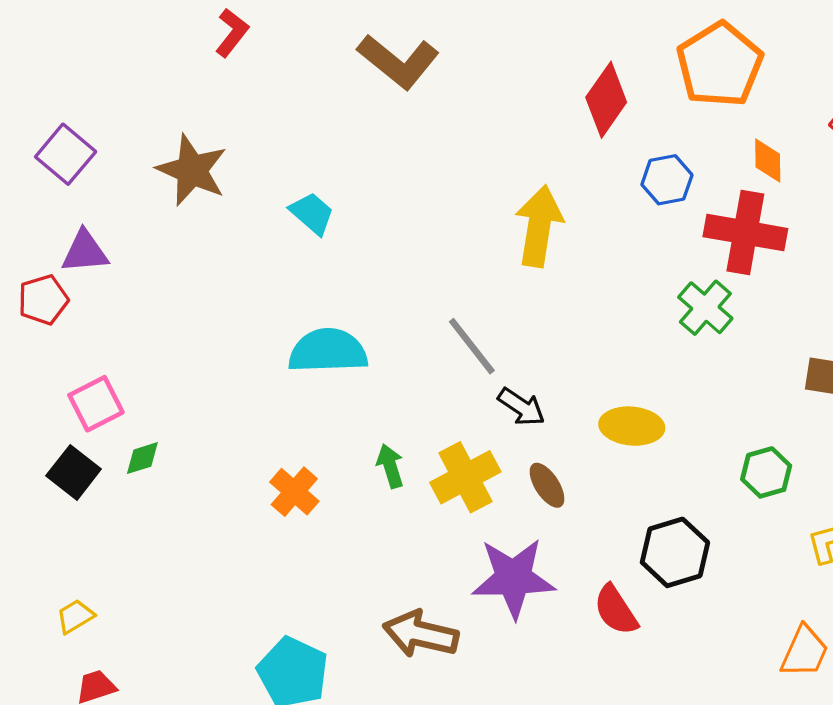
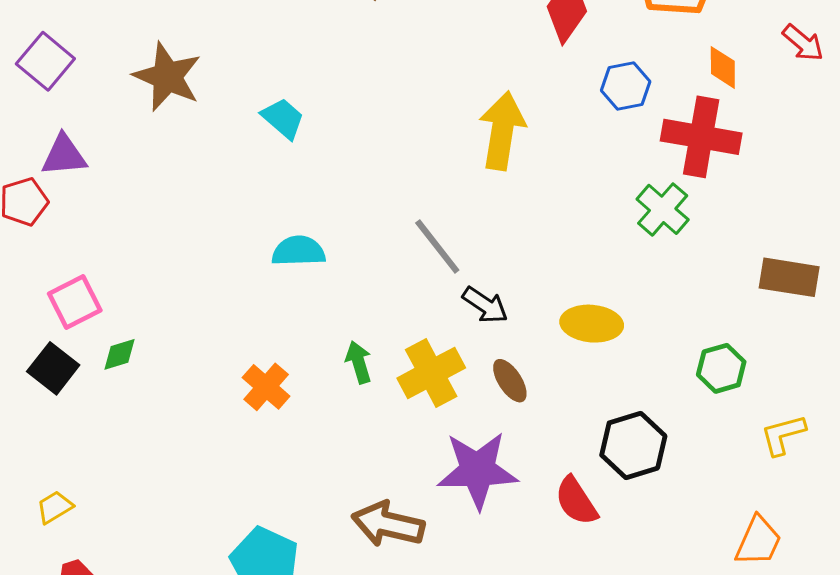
cyan semicircle: (328, 351) -> (298, 251), size x0.7

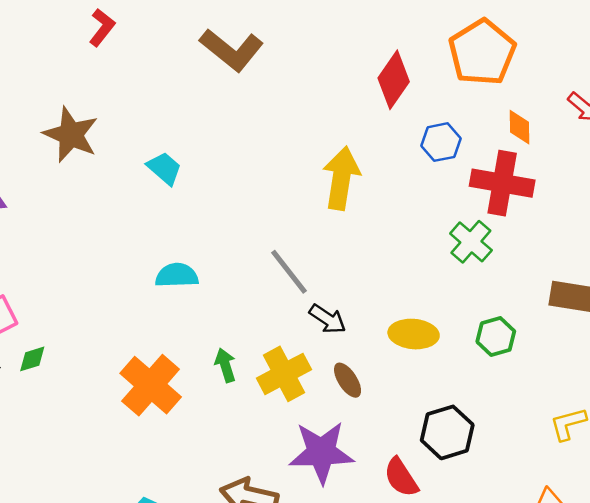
green hexagon: (721, 368) -> (496, 336), moved
orange cross: (266, 387) -> (151, 385), size x1.6

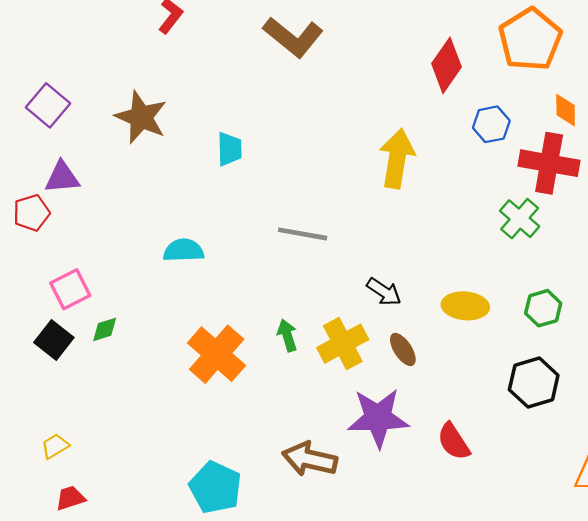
cyan trapezoid: (164, 168) -> (230, 149), turned 48
gray line: (289, 272) -> (303, 234), moved, turned -42
cyan semicircle: (177, 275) -> (184, 250), moved
black hexagon: (447, 432) -> (534, 382), moved

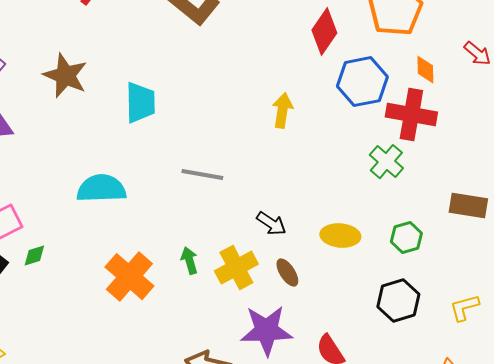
blue hexagon: (491, 124) -> (362, 82), size x1.6
cyan trapezoid: (230, 149) -> (140, 103), size x1.4
yellow arrow: (397, 158) -> (282, 111), size x0.7
cyan semicircle: (184, 250) -> (101, 189), size x1.4

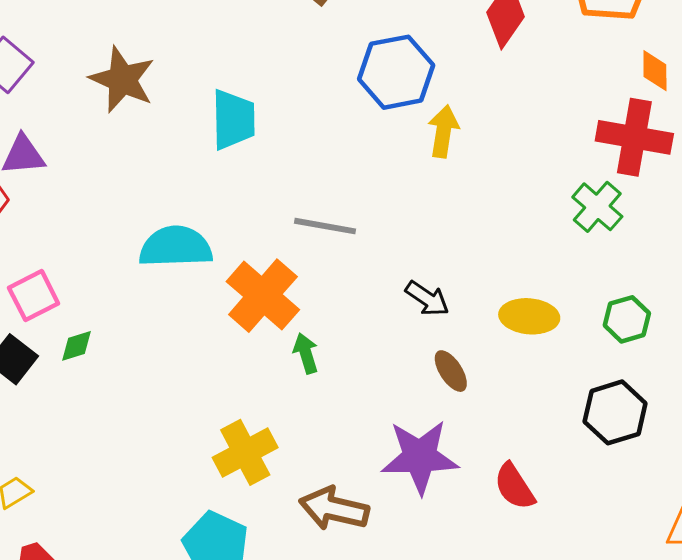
blue hexagon: (362, 82) -> (396, 72), moved
yellow cross: (236, 268) -> (245, 452), moved
orange cross: (129, 277) -> (263, 296), moved

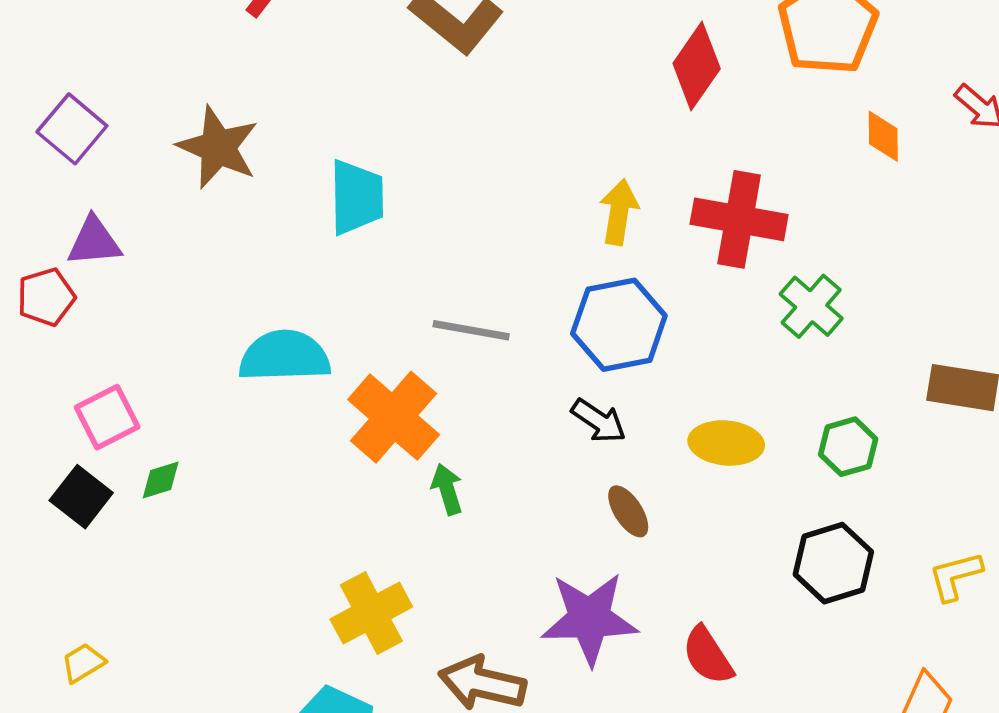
blue hexagon: (396, 72) -> (619, 325), moved
red cross: (634, 137) -> (739, 219), moved

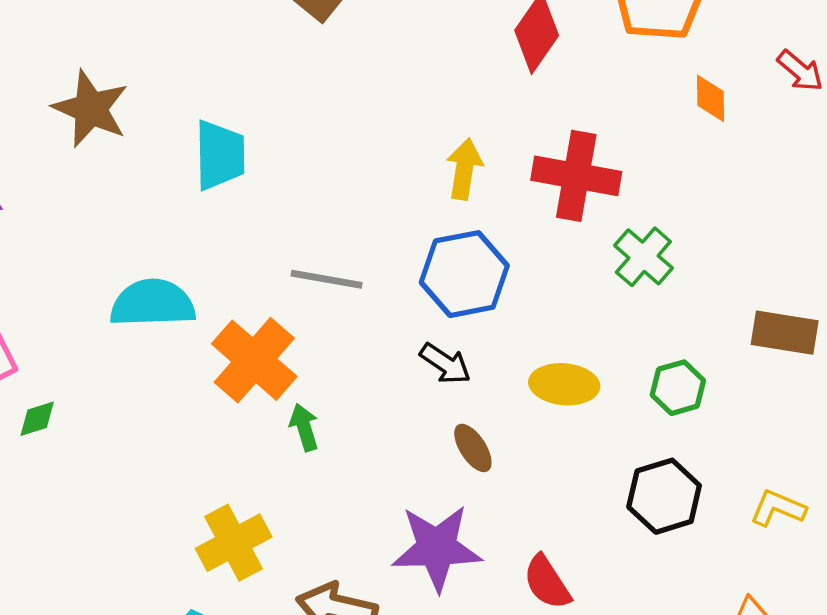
yellow L-shape: (955, 576) -> (778, 508), turned 38

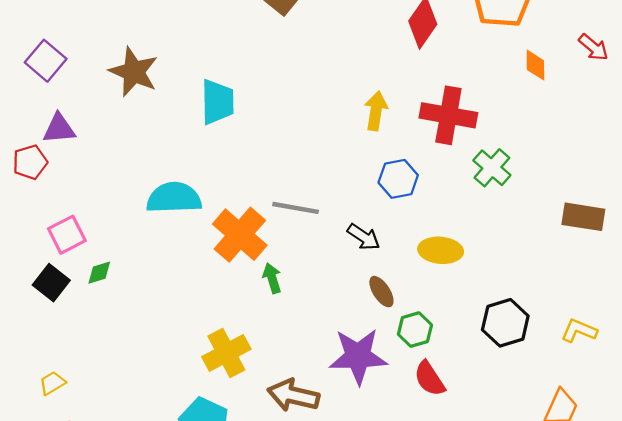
blue hexagon: (464, 274) -> (398, 179), moved, size x0.7
gray line: (327, 279) -> (296, 208), moved
green hexagon: (678, 388) -> (415, 330), moved

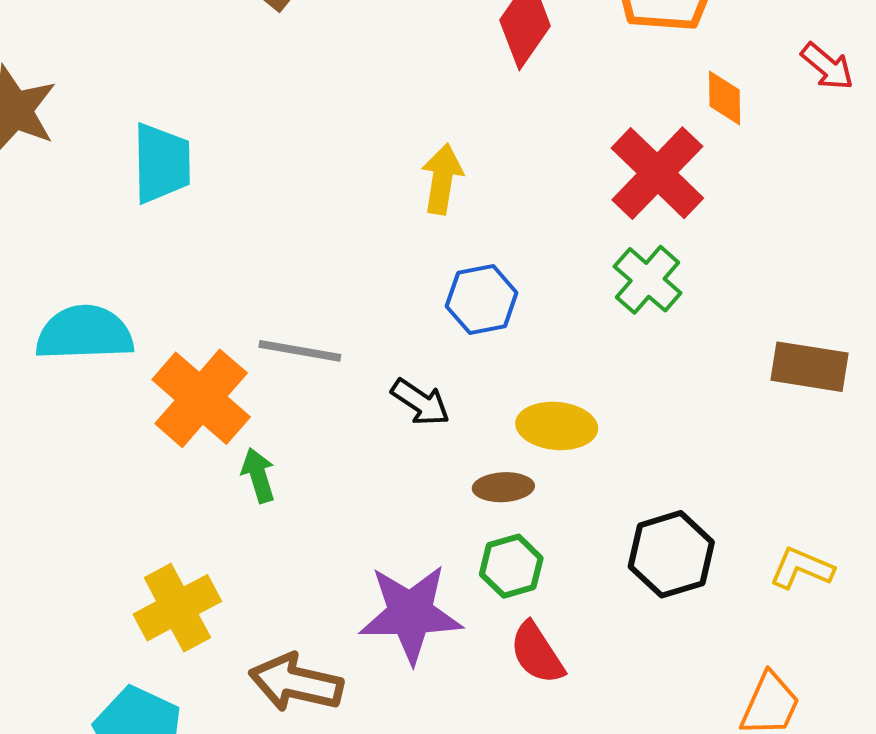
red cross: (448, 115) -> (657, 173), moved, turned 34
brown ellipse: (381, 292) -> (503, 487), moved, turned -60

